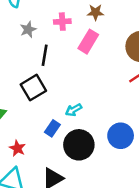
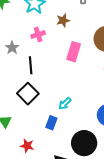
pink rectangle: (88, 42) -> (74, 52), moved
black circle: (79, 145) -> (84, 143), moved

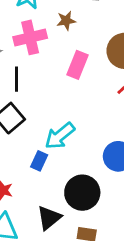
pink cross: (38, 34) -> (30, 37), size x1.6
cyan arrow: (65, 104) -> (60, 136), size x1.6

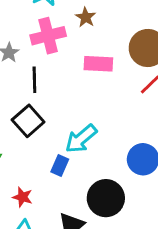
brown star: (66, 21) -> (86, 17), turned -30
pink rectangle: (77, 65) -> (98, 64), turned 72

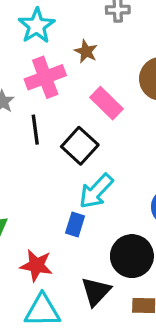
pink rectangle: (98, 64) -> (106, 103), turned 48
black square: (28, 121) -> (80, 146), moved
red star: (22, 197) -> (36, 265), size x1.4

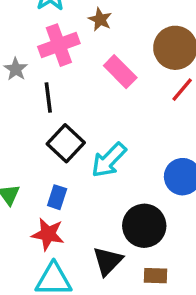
black square: (80, 146) -> (66, 143), moved
blue rectangle: (75, 225) -> (57, 197), moved

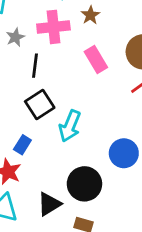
cyan arrow: (109, 160) -> (70, 126), turned -36

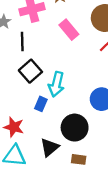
blue rectangle: (22, 145) -> (41, 104), moved

